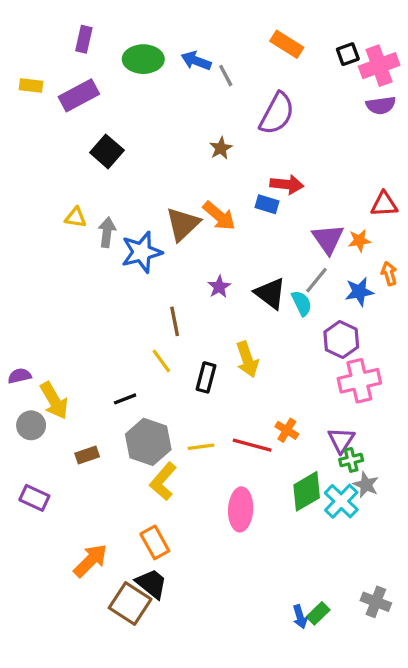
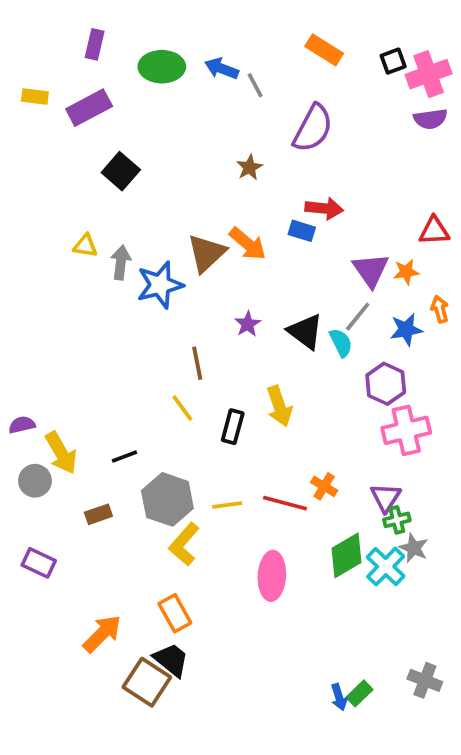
black line: (125, 399) -> (125, 456), moved

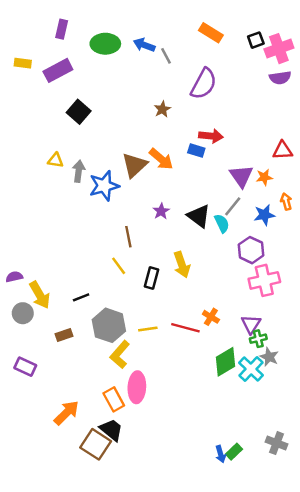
pink ellipse: (272, 576) -> (137, 387), moved

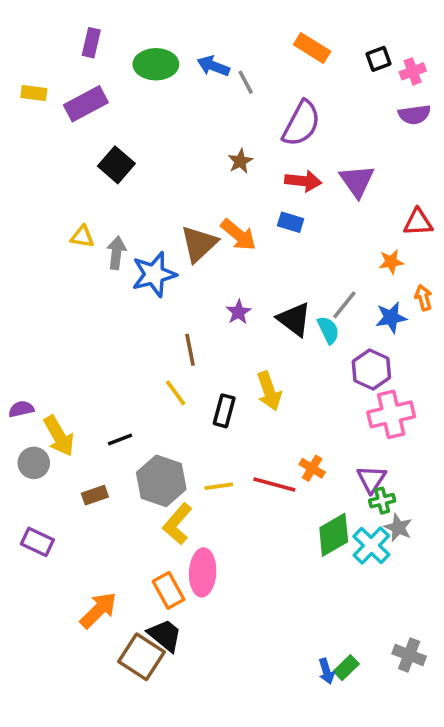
pink cross: (279, 49) -> (413, 71), size x0.6
red arrow: (211, 136) -> (303, 181), moved
purple triangle: (241, 176) -> (357, 181), moved

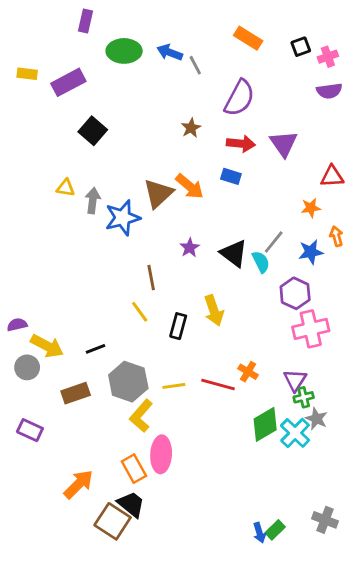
purple rectangle: (91, 43) -> (86, 21), moved
yellow arrow: (59, 436) -> (47, 346), turned -32
brown rectangle: (95, 495) -> (76, 393), size x1.4

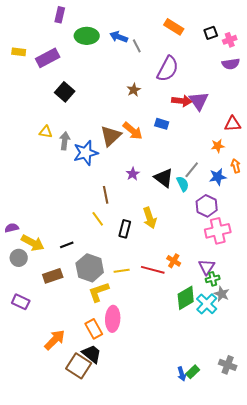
red arrow: (241, 144) -> (182, 101), moved
yellow L-shape: (141, 416) -> (99, 292), turned 30

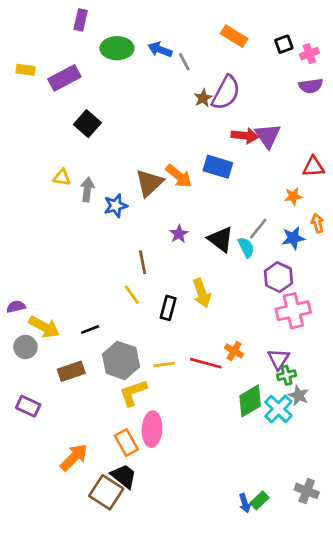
brown star: (134, 90) -> (203, 98), moved
blue rectangle: (162, 124) -> (218, 167), size x1.5
blue star: (86, 153) -> (116, 206), size x0.7

